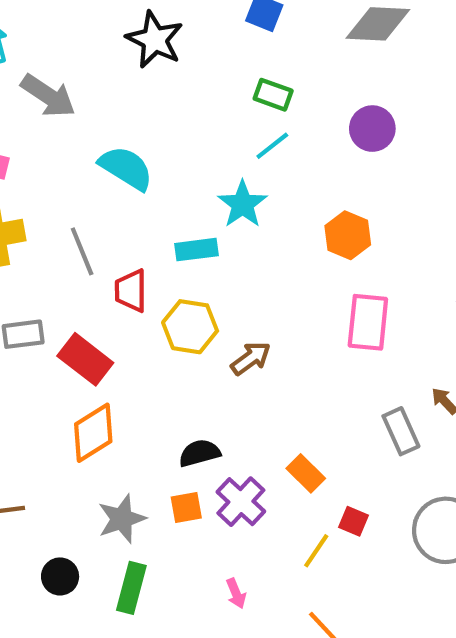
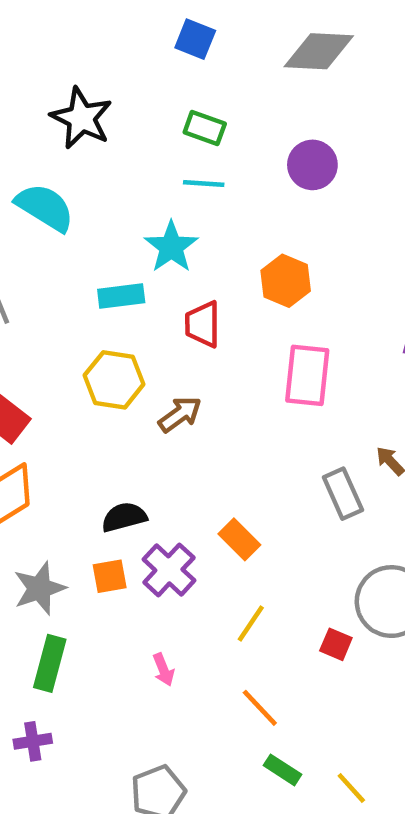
black star: (155, 40) -> (81, 118), moved
cyan line: (272, 146) -> (204, 183), turned 42
red trapezoid: (131, 291) -> (203, 324), moved
red square: (353, 521) -> (336, 644), moved

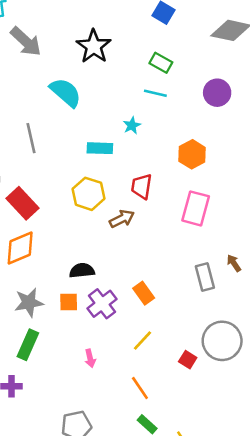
cyan star: (171, 247) -> (132, 125), size x0.6
red trapezoid: (203, 324) -> (142, 186), moved

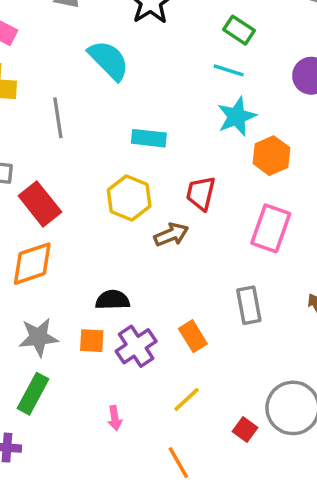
cyan star: (132, 125) -> (237, 116), moved, size x1.6
gray rectangle: (205, 277) -> (249, 305), moved

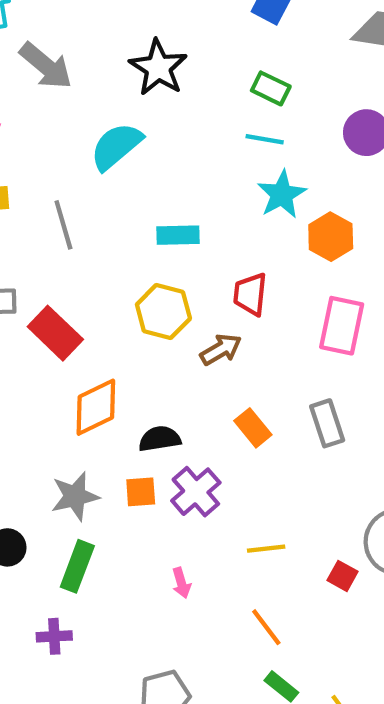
cyan semicircle: (109, 60) -> (116, 146), turned -78
orange diamond: (32, 264) -> (96, 407), moved
orange rectangle: (193, 336) -> (253, 428), moved
yellow line: (186, 400) -> (266, 549), turned 44

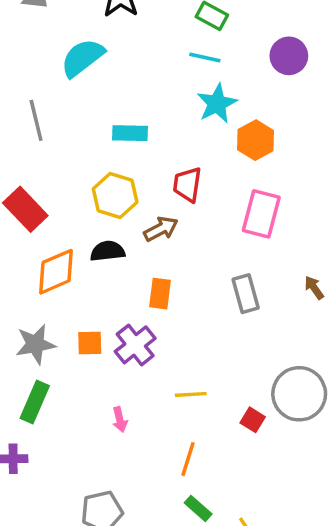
orange rectangle: (253, 428) -> (160, 294), moved, turned 44
black semicircle: (160, 439) -> (108, 251), moved
orange line: (266, 627) -> (188, 459), turned 52

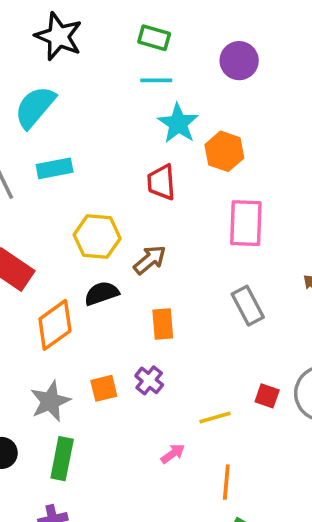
cyan rectangle: (130, 133) -> (55, 168), moved
red trapezoid: (187, 184) -> (161, 182), moved
purple cross: (135, 345) -> (149, 380), size x0.7
pink arrow: (120, 419) -> (173, 454), moved, turned -100
red square: (253, 420) -> (267, 396), moved

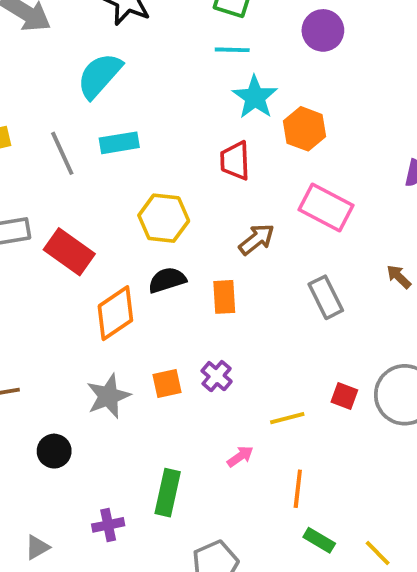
pink rectangle: (246, 223) -> (326, 208), turned -66
brown arrow: (150, 260) -> (257, 239), moved
orange rectangle: (163, 324) -> (224, 297), moved
green rectangle: (62, 459) -> (168, 493), moved

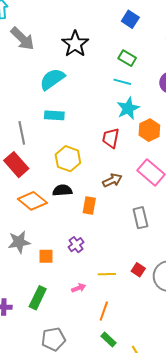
gray line: (62, 153) -> (22, 133), moved
orange diamond: (115, 313) -> (32, 201), turned 60
orange square: (167, 383) -> (46, 256), moved

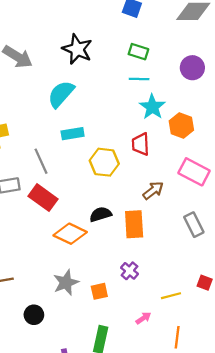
yellow hexagon: (68, 159) -> (104, 162), moved
orange rectangle: (89, 206) -> (134, 224), size x1.4

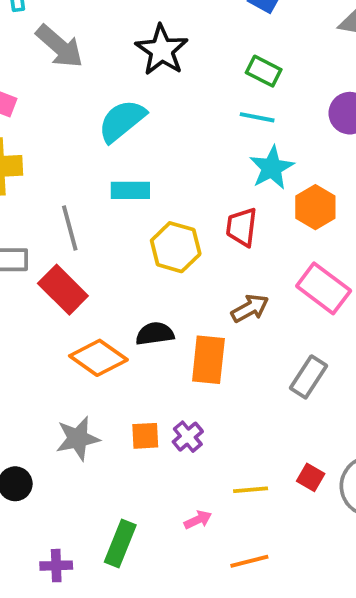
gray rectangle: (194, 225) -> (309, 377), turned 50
orange square: (99, 291) -> (145, 436), moved
orange line: (177, 337) -> (249, 561), turned 60

